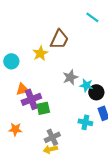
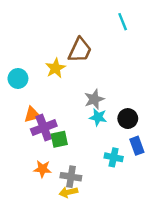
cyan line: (92, 17) -> (123, 22), turned 32
cyan star: (86, 85) -> (98, 117), moved
orange star: (15, 129) -> (43, 169), moved
gray cross: (52, 137) -> (71, 177), turned 35

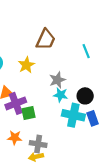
cyan line: (123, 22) -> (86, 51), moved
yellow star: (55, 68) -> (26, 65), moved
cyan cross: (114, 157) -> (73, 115), moved, size x1.5

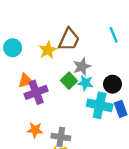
brown trapezoid: (46, 39) -> (69, 40), moved
green square: (29, 113) -> (69, 81), moved, turned -32

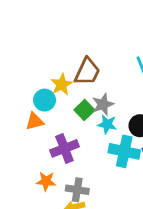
cyan circle: (13, 48) -> (45, 100), moved
green square: (69, 81) -> (84, 110), moved
purple cross: (36, 92) -> (64, 148), moved

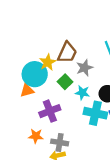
cyan circle: (45, 100) -> (35, 74), size x1.5
gray star: (103, 104) -> (85, 68), moved

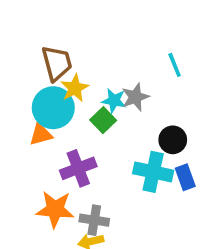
brown trapezoid: (67, 53) -> (57, 63), moved, turned -40
cyan star: (82, 93) -> (114, 101), moved
orange star: (36, 136) -> (55, 209), size x1.5

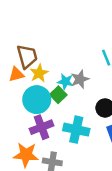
cyan circle: (53, 108) -> (37, 100), moved
orange triangle: (41, 134) -> (16, 74), moved
cyan cross: (153, 172) -> (76, 130), moved

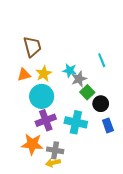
brown trapezoid: (27, 56) -> (32, 47), moved
cyan star: (65, 82) -> (70, 71), moved
green square: (58, 95) -> (87, 92), moved

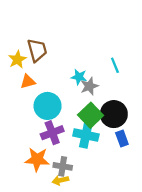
yellow star: (44, 74) -> (17, 59), moved
green square: (87, 92) -> (91, 115), moved, size x1.5
black circle: (101, 104) -> (114, 114), size x1.5

